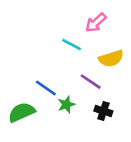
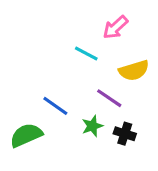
green star: (66, 105) -> (92, 126), moved

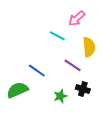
yellow semicircle: (134, 70) -> (89, 47), turned -78
green star: (92, 126) -> (60, 96), moved

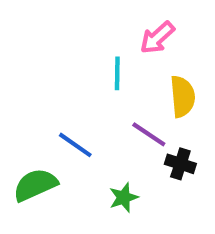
cyan line: (57, 36) -> (117, 73), turned 63
black cross: (83, 89) -> (180, 164), moved

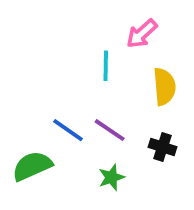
purple line: (149, 134) -> (110, 130), moved

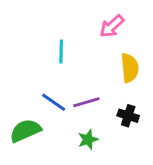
cyan line: (106, 66) -> (61, 52), moved
purple line: (110, 130) -> (86, 102), turned -50

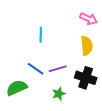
pink arrow: (112, 26) -> (89, 19), moved, turned -114
black cross: (128, 116) -> (86, 78), size x1.5

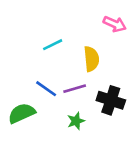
cyan line: (41, 35) -> (53, 45), turned 63
yellow semicircle: (87, 46) -> (91, 59), moved

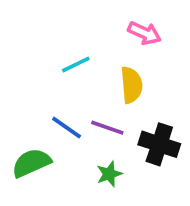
pink arrow: (115, 24) -> (144, 33), moved
purple line: (75, 89) -> (107, 128), turned 35

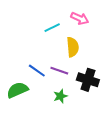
cyan line: (76, 65) -> (52, 28), moved

